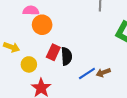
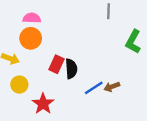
orange circle: (42, 25) -> (31, 38), moved
yellow circle: (29, 64) -> (19, 85), moved

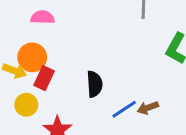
orange circle: (31, 38) -> (32, 57), moved
red rectangle: (57, 64) -> (44, 78), moved

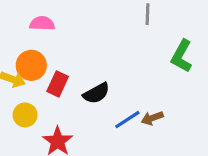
red rectangle: (44, 78) -> (58, 84), moved
black semicircle: (94, 84) -> (96, 93), turned 65

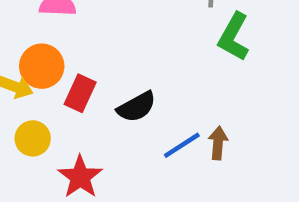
green L-shape: (182, 56) -> (234, 37), moved
brown arrow: (152, 118) -> (218, 143), turned 115

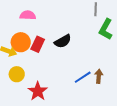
red rectangle: (80, 93) -> (38, 44), moved
black semicircle: (137, 107) -> (63, 41), moved

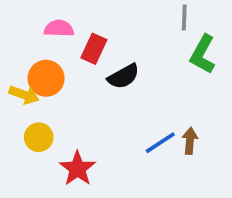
red rectangle: (38, 44) -> (94, 49), moved

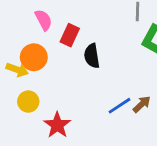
pink semicircle: (59, 28) -> (43, 20), turned 60
black semicircle: (123, 76) -> (92, 56), turned 110
brown arrow: (190, 141) -> (142, 104), turned 42

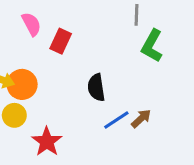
black semicircle: (92, 56) -> (96, 88), moved
orange circle: (34, 57) -> (22, 84), moved

